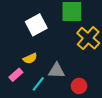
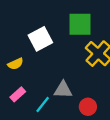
yellow semicircle: (30, 58) -> (16, 64), moved

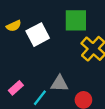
yellow semicircle: (16, 64) -> (14, 26), moved

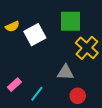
gray triangle: (59, 84) -> (65, 72), moved

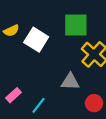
white square: (35, 35) -> (36, 40), turned -30
red circle: (78, 96) -> (94, 103), moved

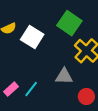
green square: (76, 25) -> (69, 23), turned 35
cyan line: (39, 105) -> (31, 89), moved

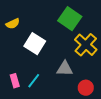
white square: (32, 37) -> (35, 44), moved
pink rectangle: (11, 89) -> (15, 81), turned -64

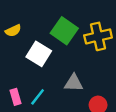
green square: (70, 19) -> (64, 31), moved
yellow cross: (86, 45) -> (98, 36), moved, turned 35

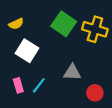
yellow cross: (98, 36) -> (95, 29), turned 30
white square: (39, 54) -> (27, 51), moved

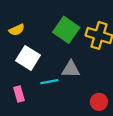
gray triangle: (72, 72) -> (71, 69), moved
cyan line: (39, 85) -> (49, 82), moved, turned 42

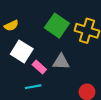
cyan line: (49, 82) -> (33, 87), moved
pink rectangle: (19, 94) -> (39, 67), moved, turned -32

